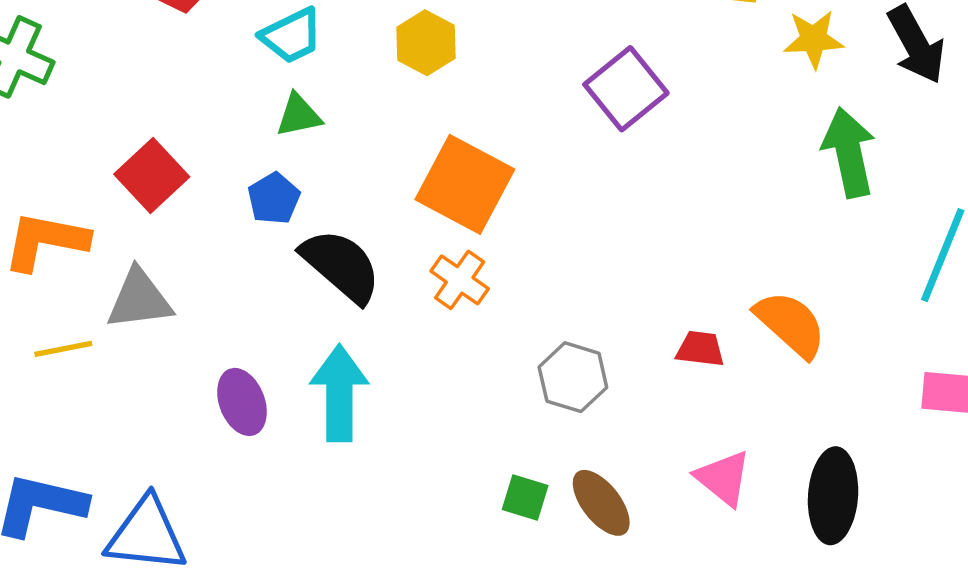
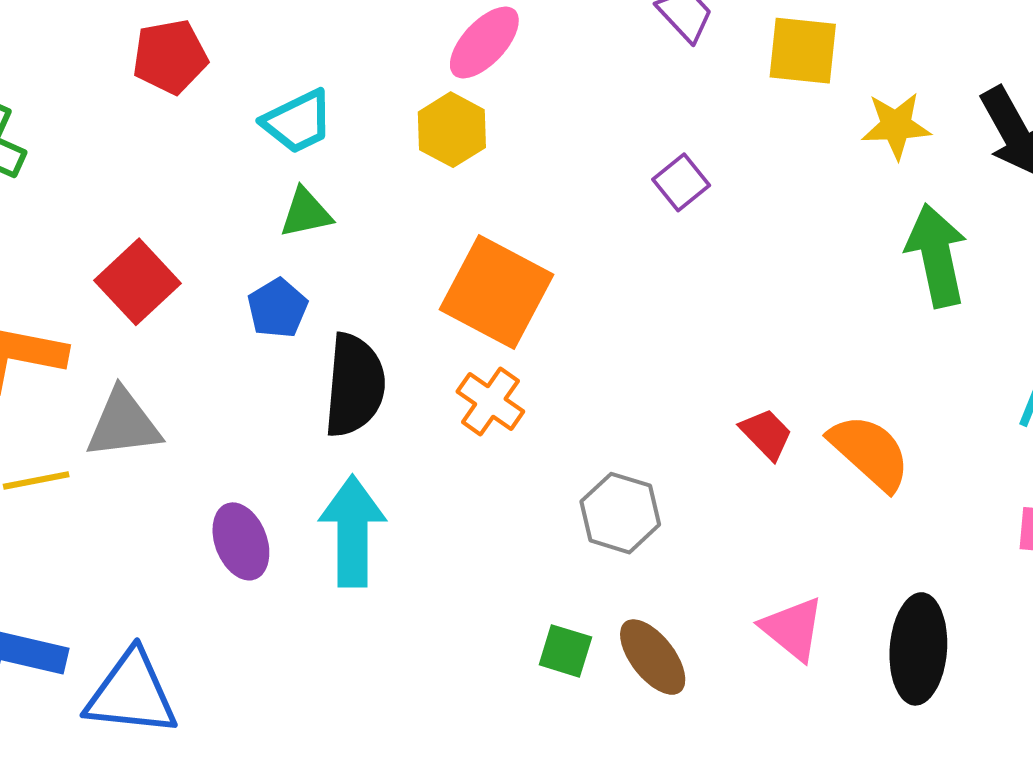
purple square: (626, 89) -> (681, 182), size x0.6
black semicircle: (341, 266) -> (355, 385), turned 54
red trapezoid: (700, 349) -> (766, 434), moved, turned 39

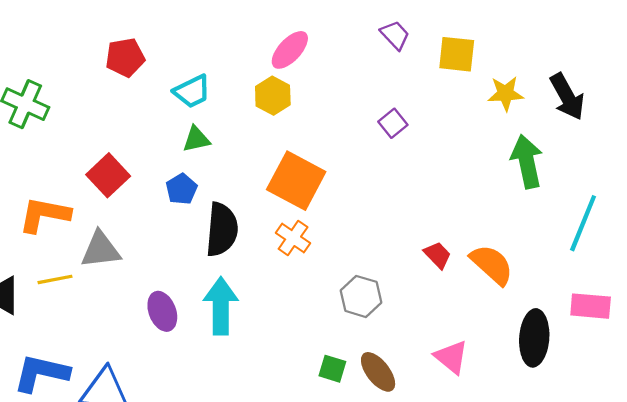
black ellipse: (918, 649) -> (534, 338), moved

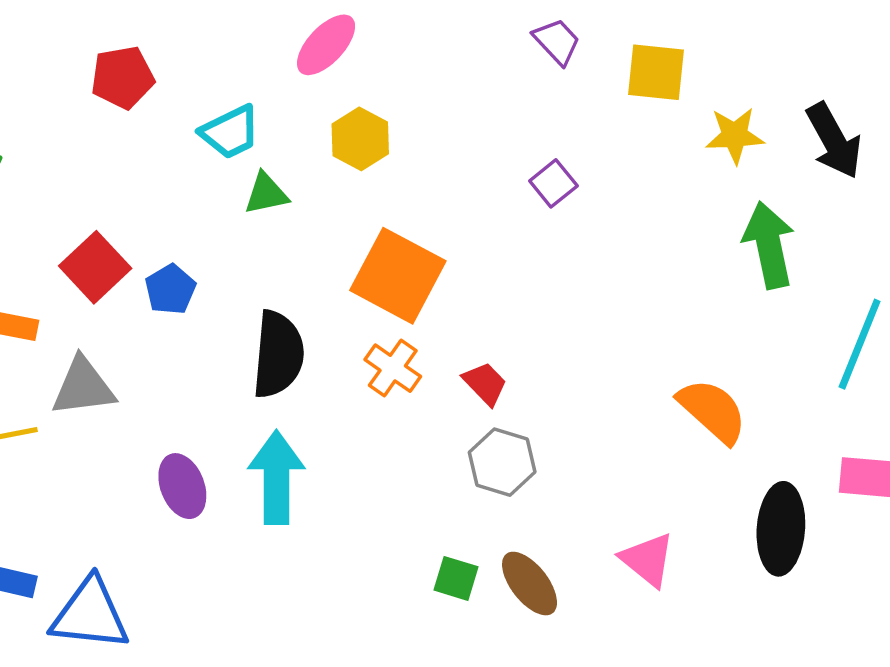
pink ellipse: (290, 50) -> (326, 45), moved
green triangle: (196, 139) -> (266, 194), moved
blue pentagon: (181, 189) -> (170, 289), moved
red trapezoid: (438, 255) -> (485, 383), moved

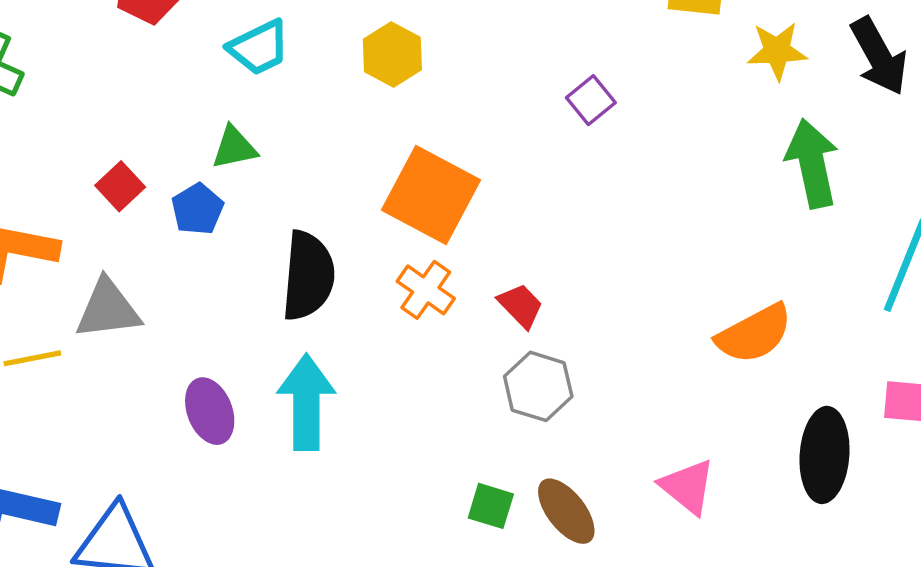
green triangle: (266, 194) -> (234, 148), moved
red square: (95, 267) -> (120, 186), size x0.7
orange semicircle: (712, 411) -> (754, 334), turned 110

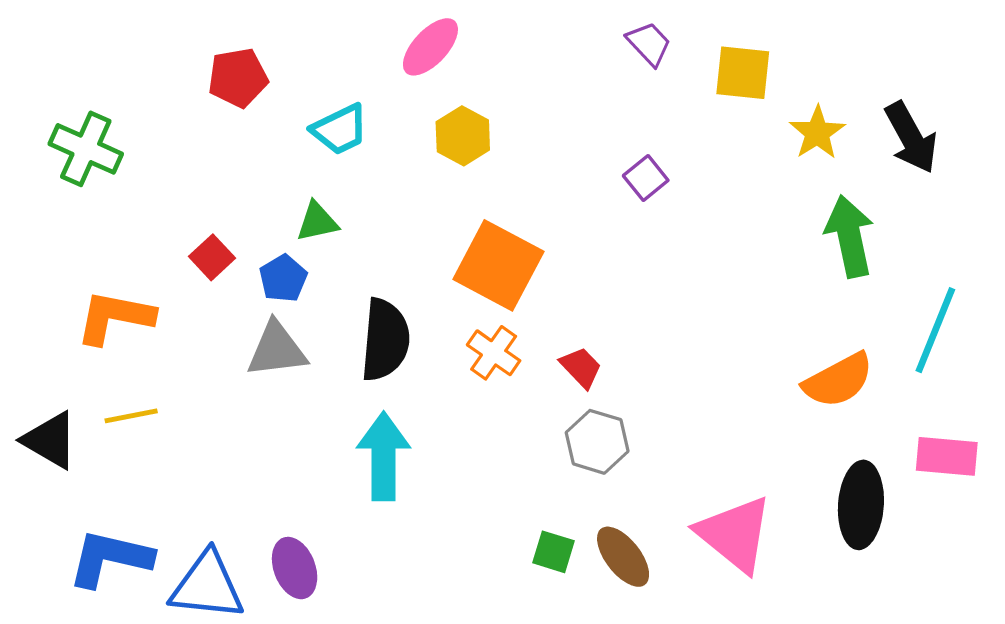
yellow star: (777, 51) -> (817, 133), turned -30
gray triangle: (108, 309) -> (277, 350), moved
orange semicircle: (754, 334) -> (838, 380), moved
purple ellipse: (210, 411) -> (295, 568), moved
pink triangle: (687, 487) -> (735, 534), size x1.5

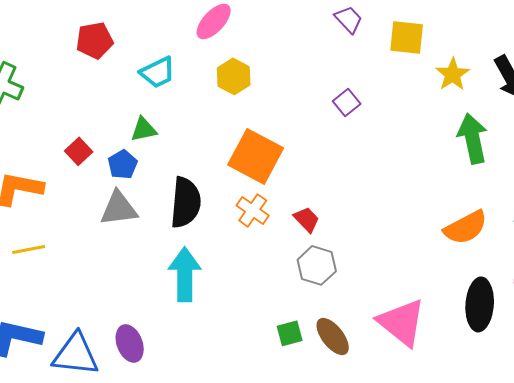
green square: (553, 552) -> (290, 333), turned -32

